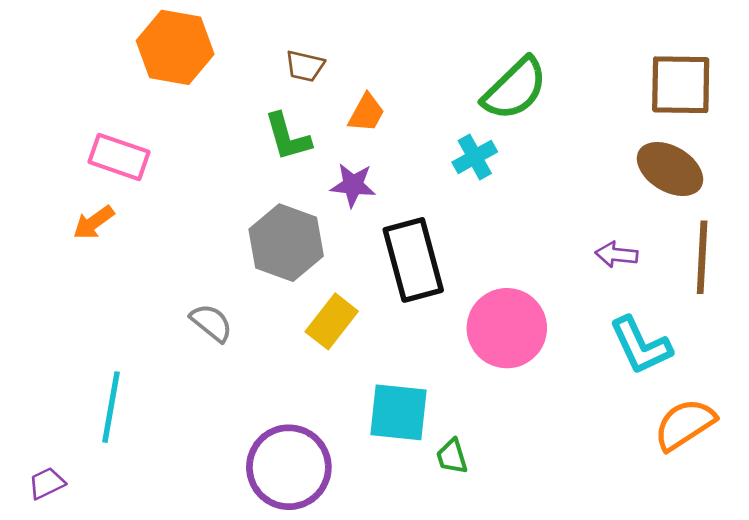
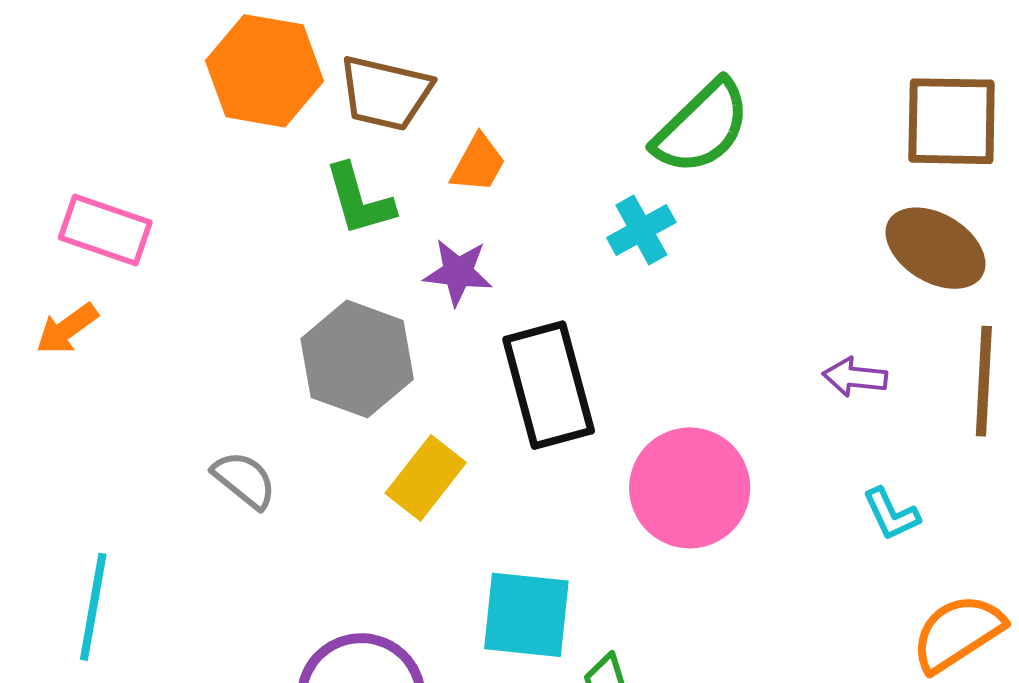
orange hexagon: (175, 47) -> (264, 71), moved
brown trapezoid: (305, 66) -> (385, 93), size x1.6
cyan L-shape: (641, 346) -> (891, 514), size x0.6

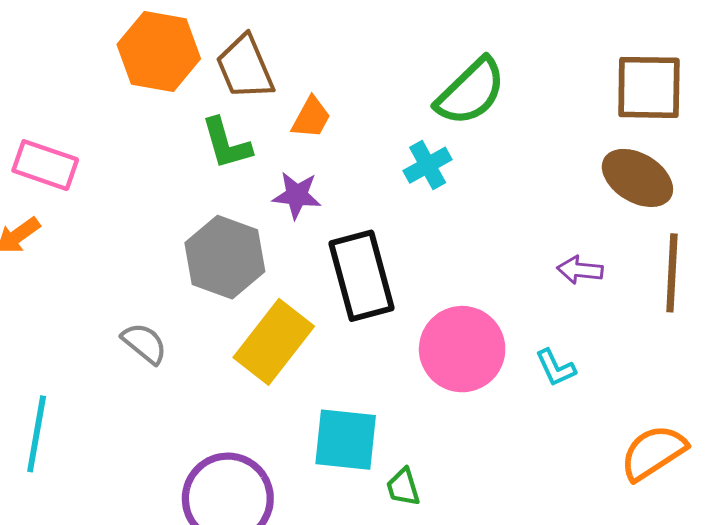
brown trapezoid: (385, 93) -> (245, 67), turned 54
yellow rectangle: (426, 478) -> (274, 342), size x1.4
cyan L-shape: (891, 514) -> (556, 368), moved

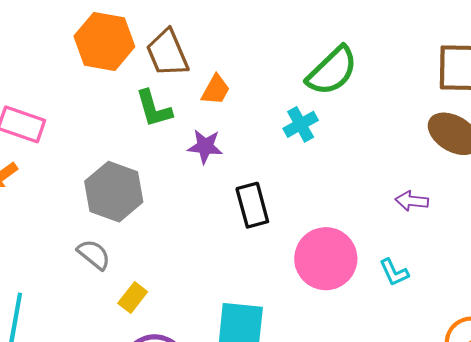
gray hexagon: (225, 257) -> (114, 192), moved
black rectangle: (361, 276) -> (252, 205), size x0.7
yellow rectangle: (274, 342) -> (133, 298), moved, size x0.5

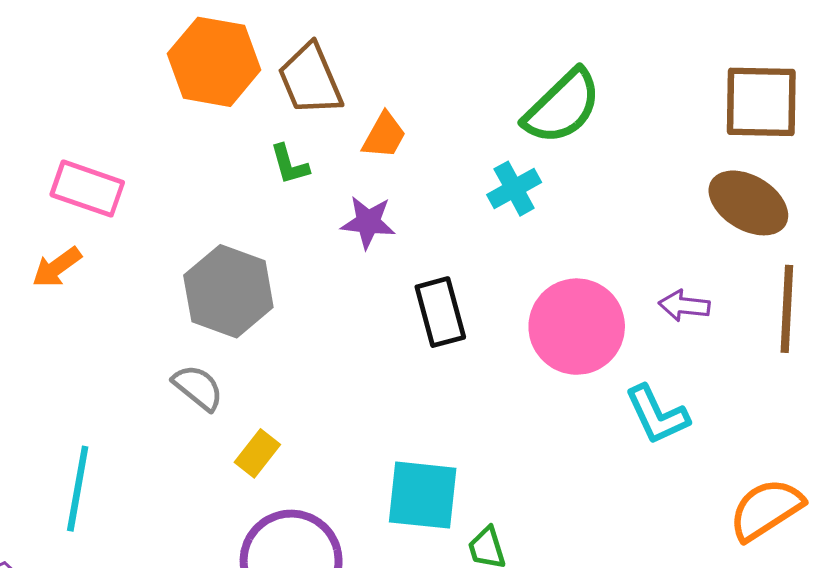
green L-shape: (154, 109) -> (289, 164), size x0.7
pink circle: (326, 259) -> (577, 327), moved
cyan L-shape: (394, 272) -> (657, 415), size x1.4

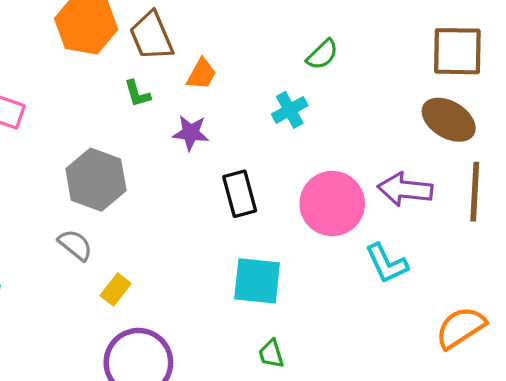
green semicircle: (562, 107) -> (322, 54), size x0.6
purple arrow: (684, 306) -> (405, 189), size x1.6
cyan square: (423, 495) -> (257, 281), moved

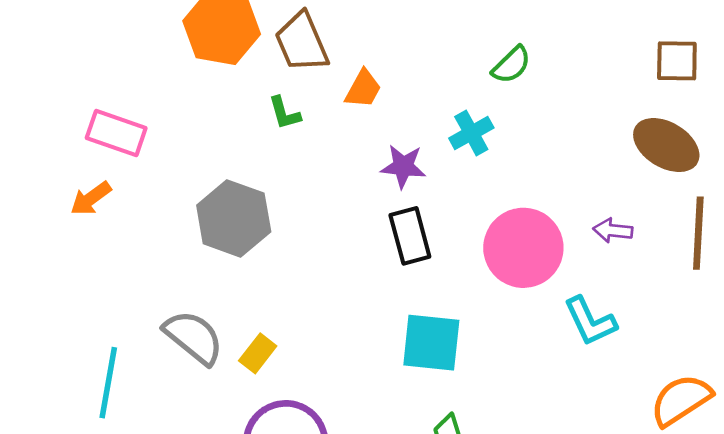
brown square: (457, 51) -> (677, 61), size x0.7
purple star: (191, 133) -> (403, 166), moved
purple arrow: (405, 189) -> (613, 230), size x0.6
gray semicircle: (75, 245) -> (194, 337), moved, size x1.4

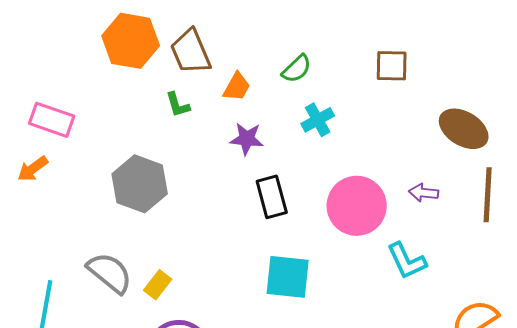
brown square: (677, 61) -> (392, 66), moved
green semicircle: (511, 65) -> (297, 69), moved
purple star: (403, 166) -> (247, 139), moved

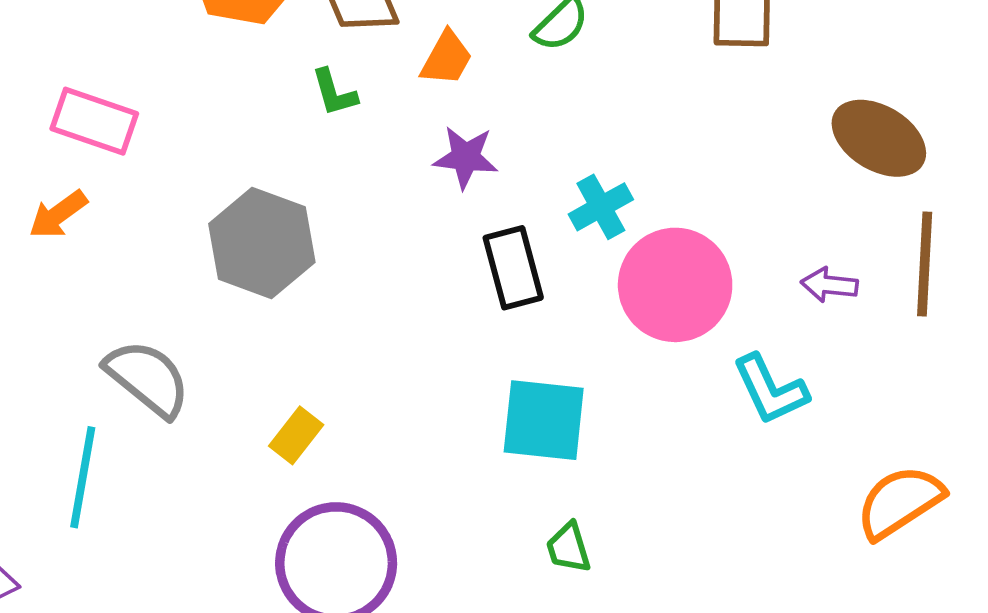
cyan cross: (318, 120) -> (601, 207), moved
purple arrow: (424, 193) -> (829, 285), moved
gray semicircle: (110, 273) -> (148, 378), moved

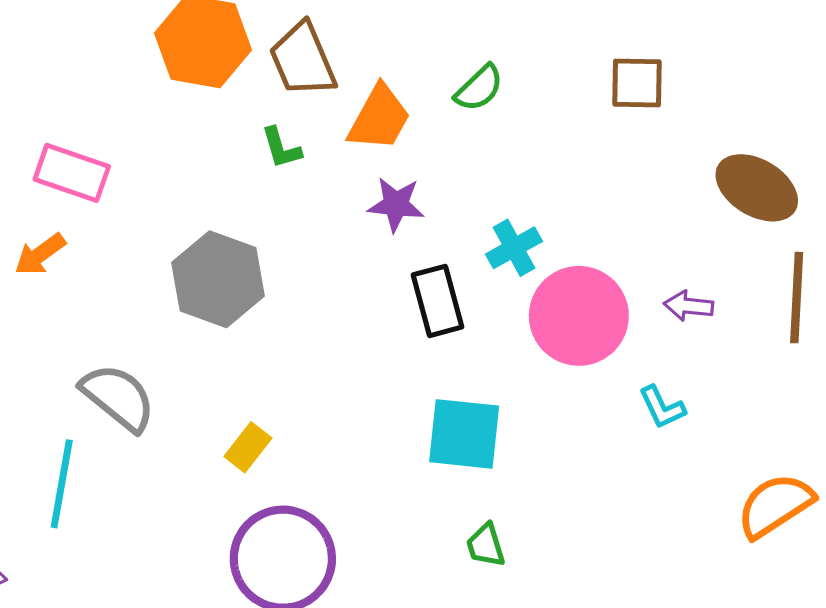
orange trapezoid: (447, 58) -> (379, 118), size x1.4
purple arrow: (829, 285) -> (689, 306), moved
cyan L-shape: (770, 390) -> (662, 407), size x0.7

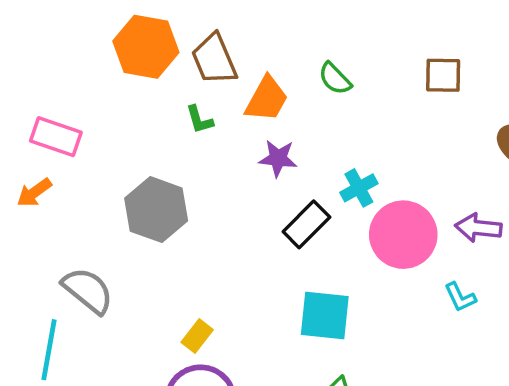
green semicircle: (479, 88) -> (335, 79), turned 90
black rectangle: (438, 301) -> (306, 224), turned 60
purple arrow: (689, 306) -> (478, 228), size x1.4
yellow rectangle: (248, 447) -> (197, 336), moved

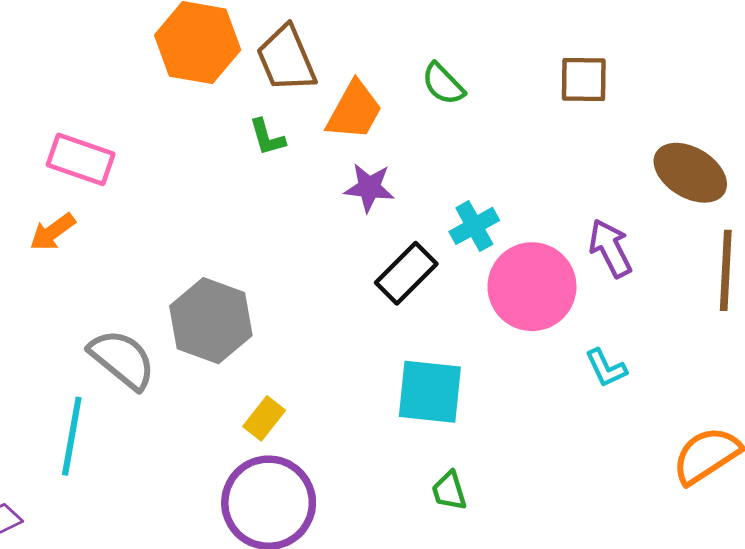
gray hexagon: (156, 210) -> (211, 321), moved
purple arrow: (478, 228) -> (610, 248), moved, turned 57

